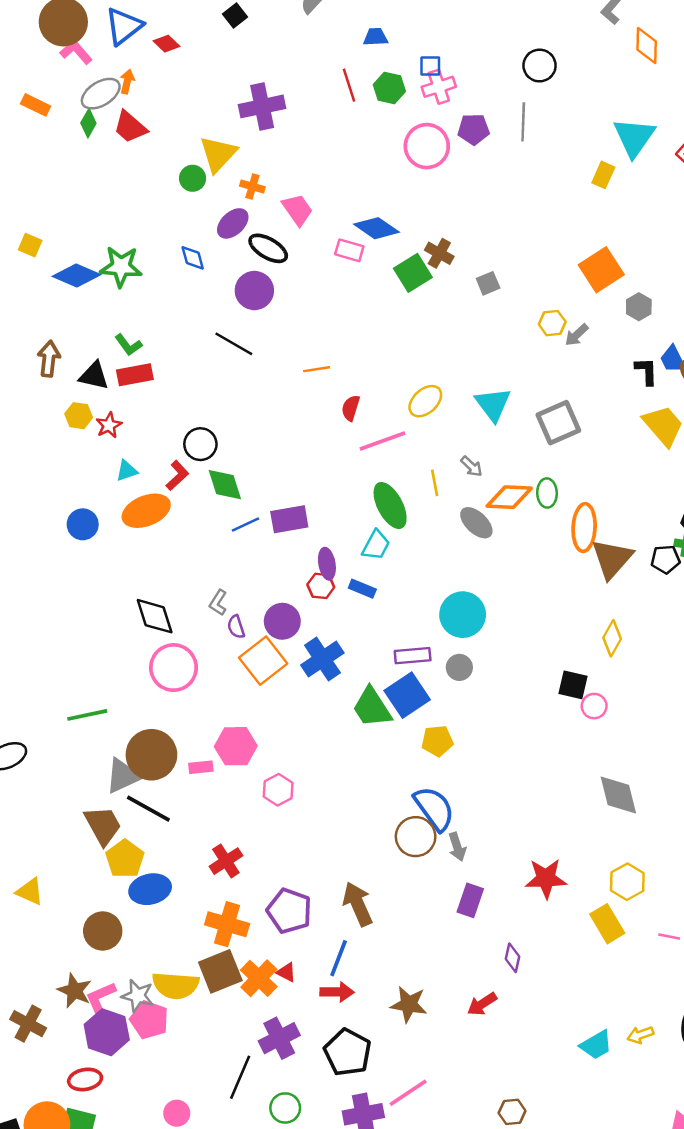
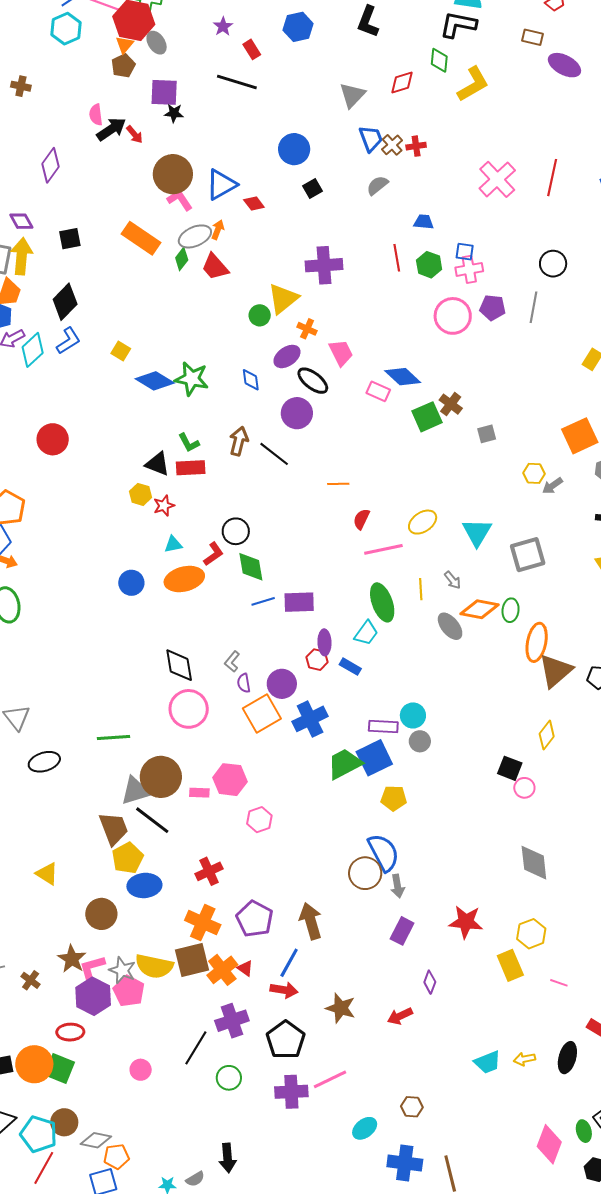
orange rectangle: (36, 105) -> (141, 238), size x1.6
brown arrow: (49, 359) -> (239, 441), moved
cyan circle: (463, 615) -> (413, 715), moved, size x0.7
green trapezoid: (372, 708) -> (345, 764), turned 87
brown cross: (28, 1024) -> (31, 980), size x0.7

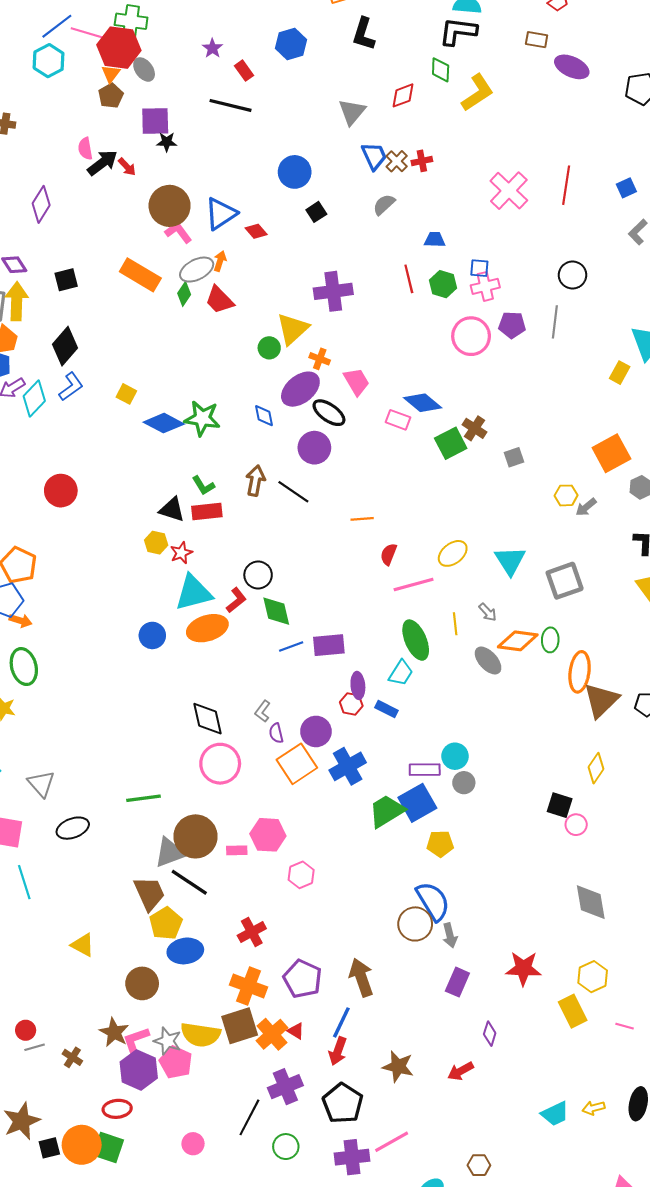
purple ellipse: (287, 356) -> (300, 389), size x1.4
cyan triangle: (173, 544) -> (193, 593), size x2.0
red arrow: (284, 990) -> (338, 1051), turned 104

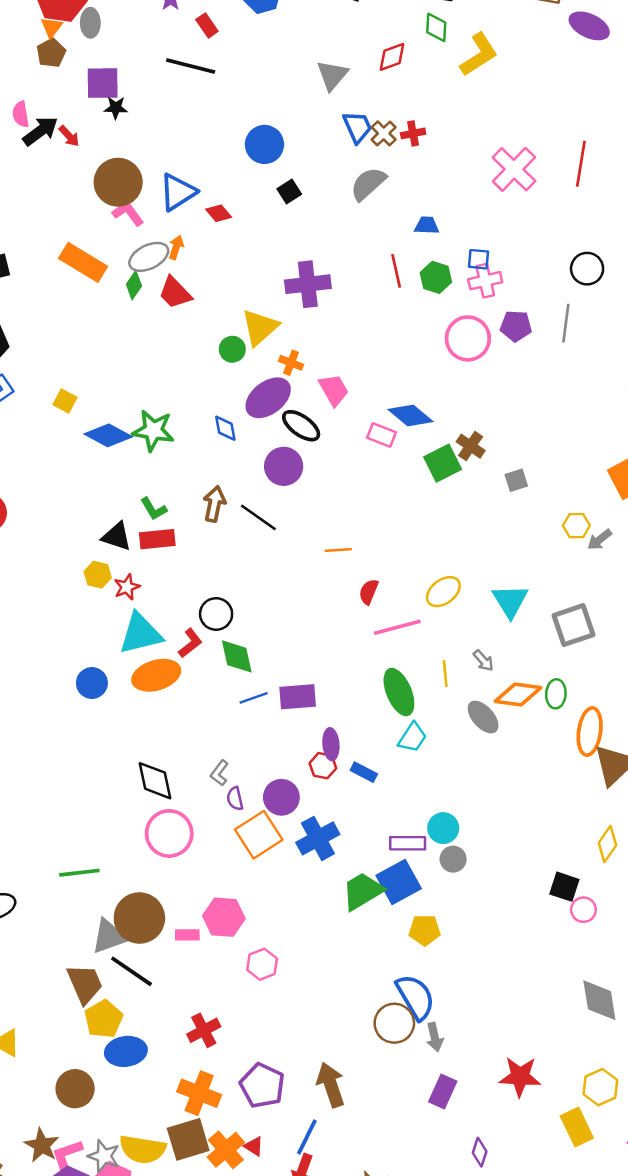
gray ellipse: (144, 69) -> (90, 23), turned 35
gray semicircle: (384, 205) -> (368, 184), size x1.4
cyan trapezoid: (401, 673) -> (412, 738), moved

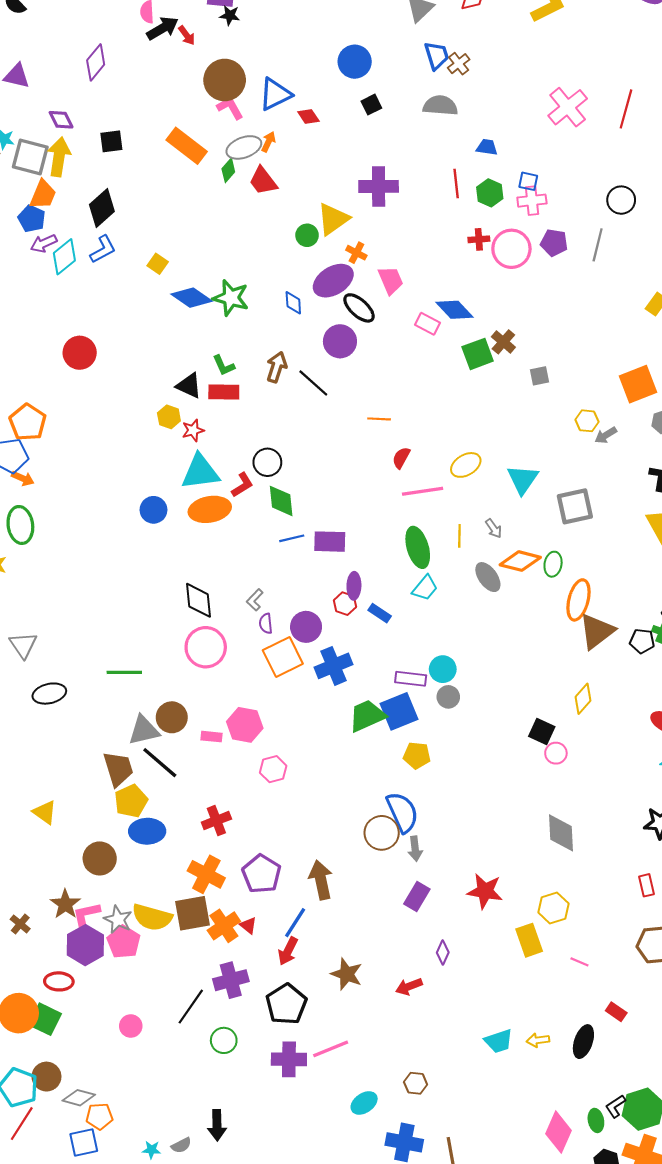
red cross: (413, 133) -> (479, 239), moved
gray semicircle: (368, 184) -> (440, 106), turned 40
brown circle: (139, 918) -> (172, 717), size x0.7

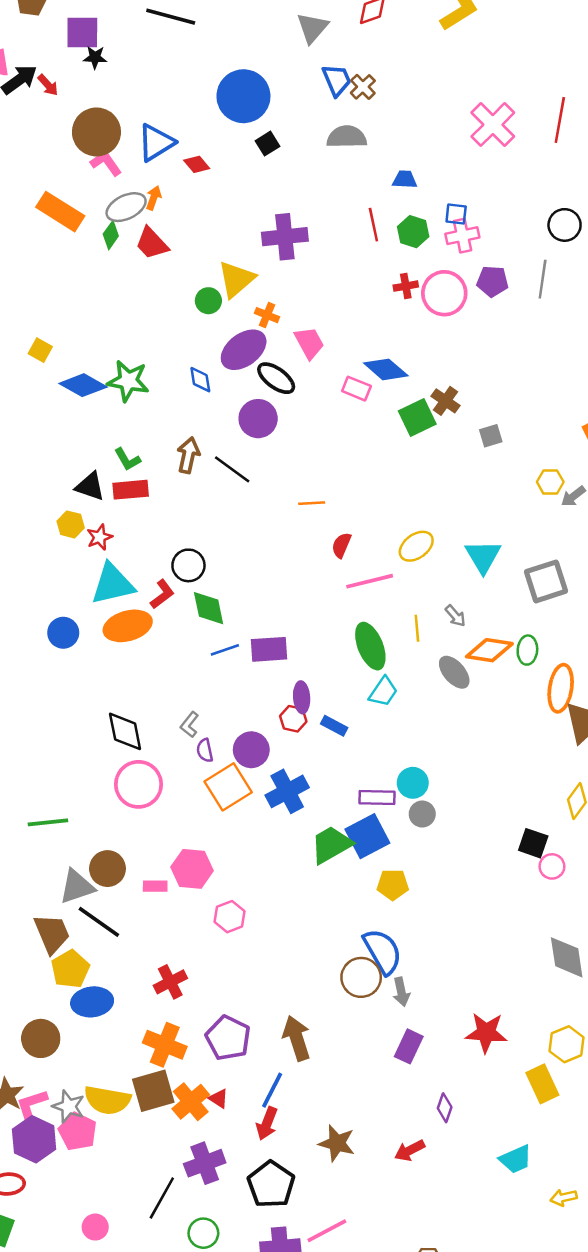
blue circle: (355, 62) -> (243, 96), size x1.4
cyan trapezoid: (499, 1041) -> (516, 1159), moved

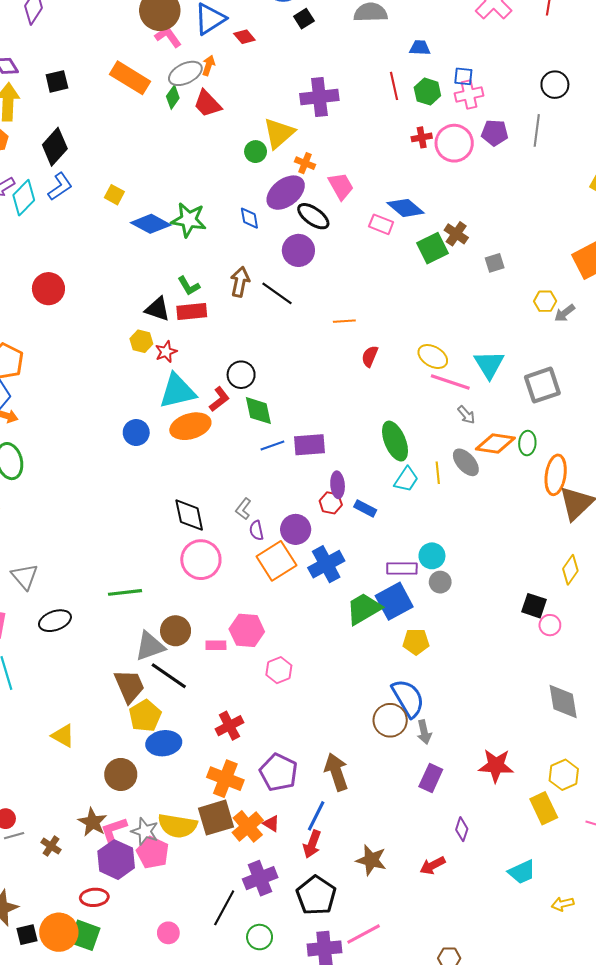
yellow ellipse: (416, 546) -> (433, 357), turned 68
pink line: (370, 581) -> (450, 382), moved, turned 33
yellow line: (417, 628) -> (438, 473), moved

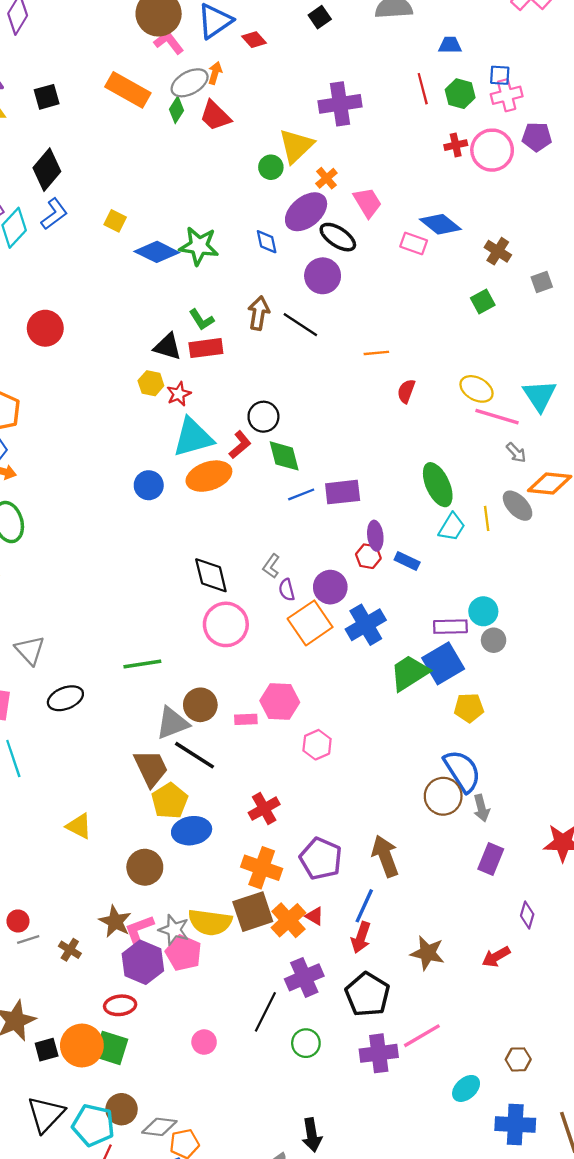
orange cross: (305, 163) -> (326, 178), turned 30
green square: (432, 248) -> (483, 301), moved, size x0.7

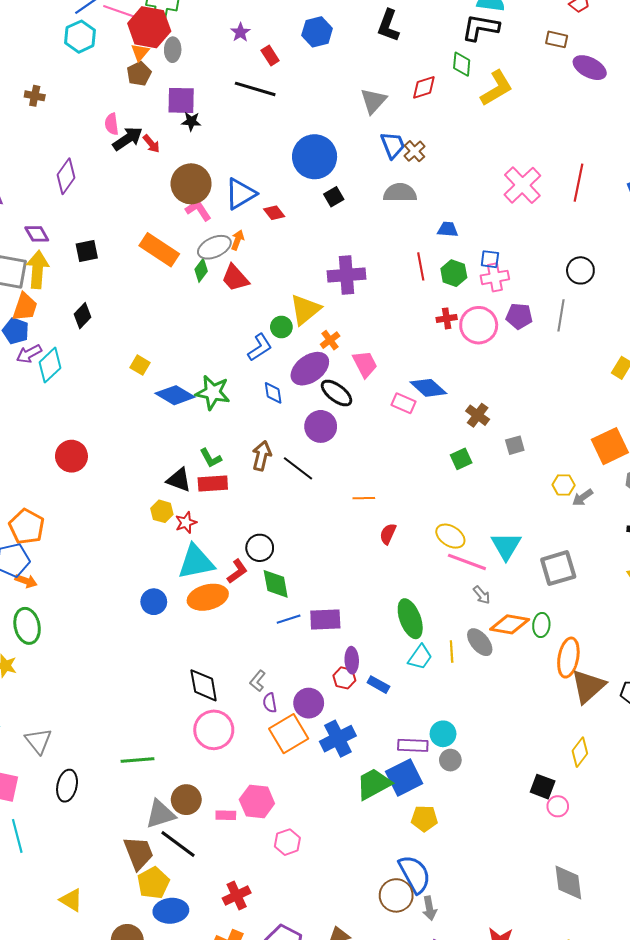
black diamond: (47, 170) -> (82, 316), size x0.7
blue L-shape: (54, 214) -> (260, 347), moved
black ellipse: (65, 698) -> (67, 786), turned -60

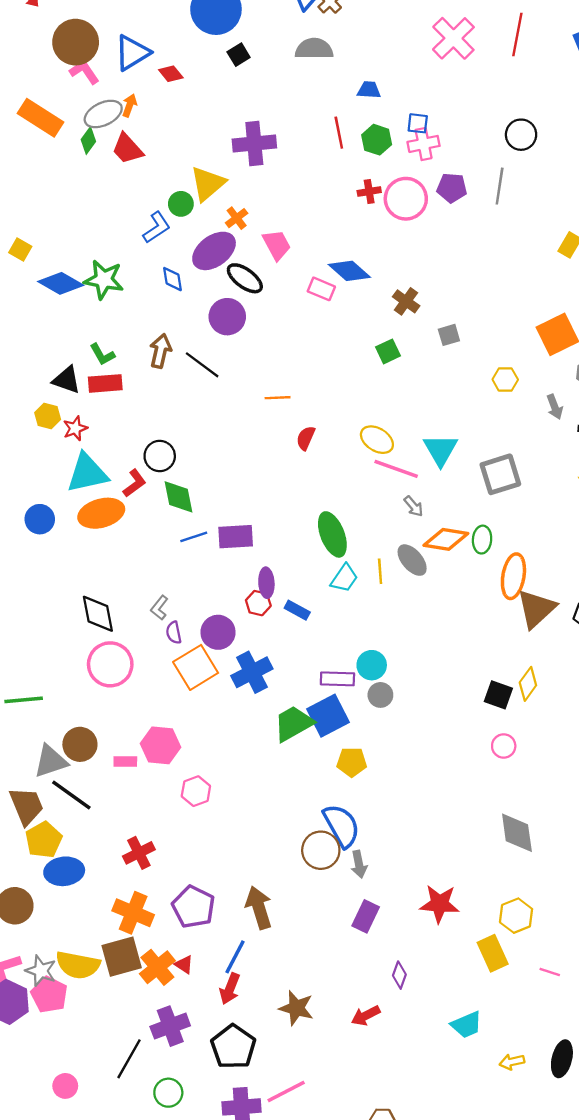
gray arrow: (583, 497) -> (555, 407), moved, turned -75
black square: (543, 787) -> (498, 695), moved

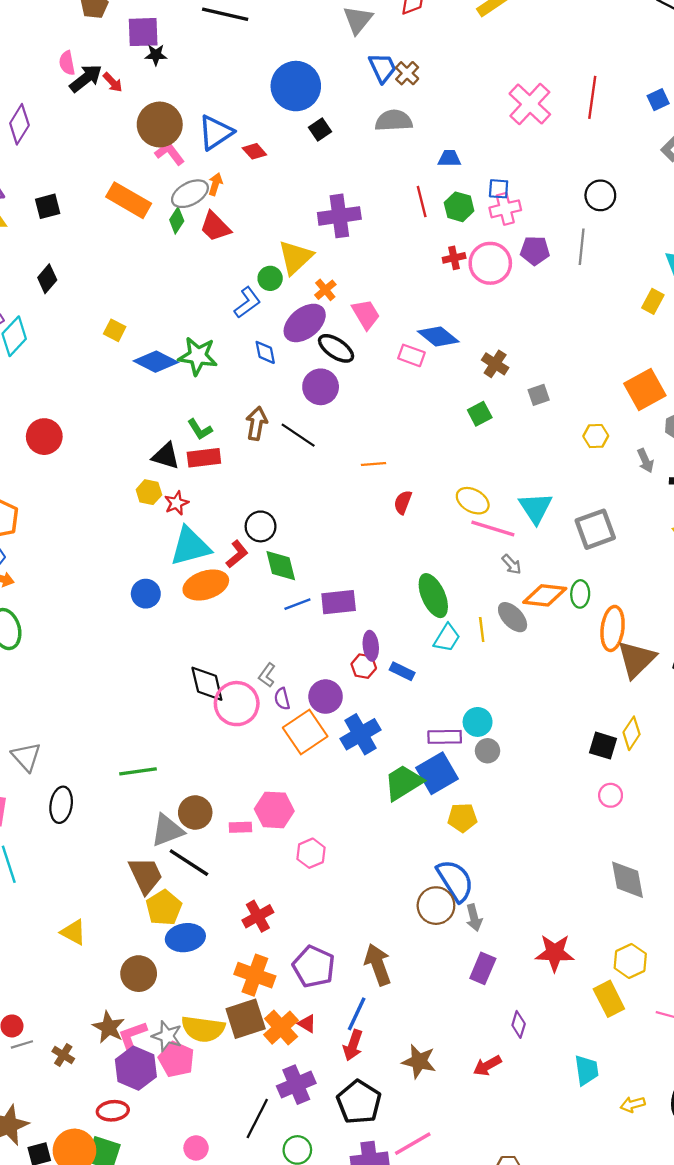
pink circle: (110, 664) -> (237, 704), moved
cyan trapezoid: (467, 1025) -> (587, 1070), turned -72

